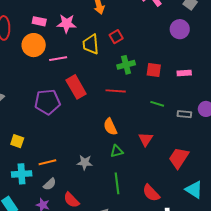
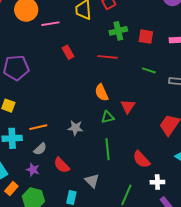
red rectangle: (76, 87) -> (68, 52), size x0.6
purple pentagon: (47, 102) -> (16, 68), moved
red triangle: (146, 139) -> (128, 106), moved

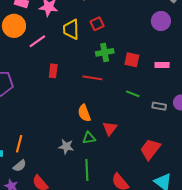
pink line: (50, 24) -> (37, 41), turned -30
red rectangle: (68, 52) -> (53, 71), turned 32
orange line: (38, 127) -> (19, 144), turned -66
gray star: (75, 128) -> (66, 147), moved

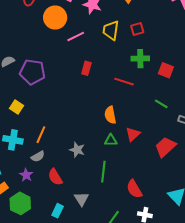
gray star: (66, 147) -> (77, 150), moved
red trapezoid: (150, 149) -> (165, 147), moved

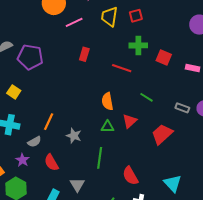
green line: (161, 104) -> (147, 97), moved
orange line: (41, 135) -> (49, 122), moved

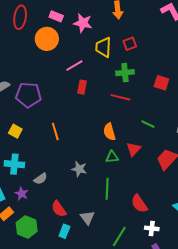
pink line: (74, 22) -> (74, 66), moved
green cross: (138, 45) -> (125, 73), moved
orange line: (49, 122) -> (55, 132), moved, turned -36
purple star: (22, 160) -> (22, 194), moved
red semicircle: (51, 163) -> (59, 209), moved

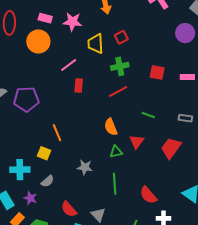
red line: (120, 97) -> (118, 92), turned -36
yellow square: (15, 131) -> (44, 153), moved

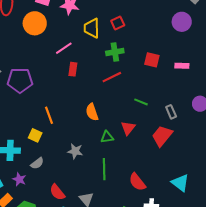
gray rectangle: (185, 118) -> (171, 112), moved, turned 56
orange semicircle: (111, 127) -> (92, 112), moved

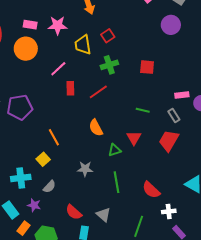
pink rectangle: (182, 66) -> (182, 95), moved
red line: (112, 77) -> (98, 92), moved
yellow square: (35, 135) -> (43, 159), turned 32

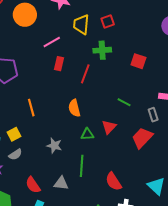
red line: (98, 92) -> (85, 74), turned -48
yellow square: (43, 159) -> (14, 134), moved
gray triangle: (103, 215) -> (61, 183), moved, turned -49

